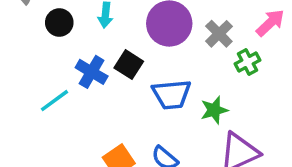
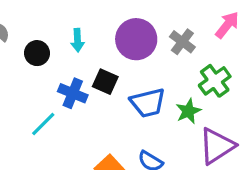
green cross: (248, 62) -> (215, 81), moved, size x1.4

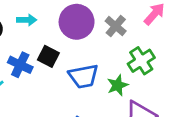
cyan arrow: (78, 40) -> (27, 20), turned -90

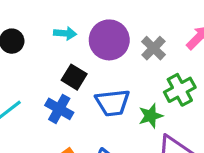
cyan arrow: (27, 20) -> (65, 33), moved
blue cross: (20, 65) -> (59, 109), moved

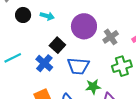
cyan arrow: (65, 33) -> (47, 16), moved
green star: (151, 116) -> (93, 87), moved

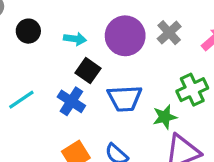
cyan arrow: (47, 16) -> (75, 39), moved
gray cross: (111, 37) -> (169, 33), moved
green star: (93, 87) -> (165, 117), moved

